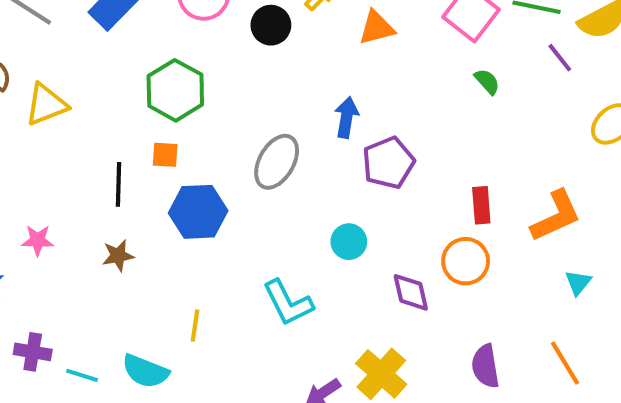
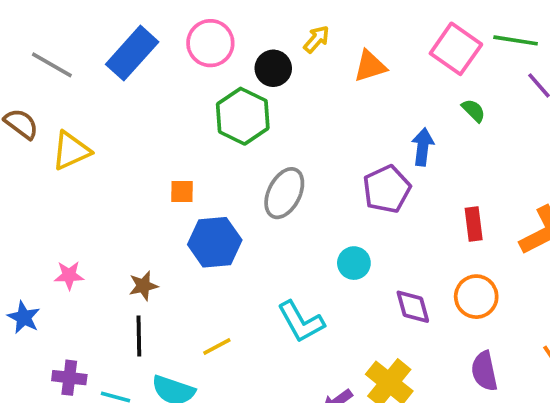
green hexagon: (175, 90) -> (243, 116), moved
blue arrow: (346, 117) -> (423, 147), moved
black line: (118, 184) -> (139, 336), moved
orange circle: (466, 261) -> (476, 297), moved
yellow line: (195, 326) -> (217, 346), turned 56

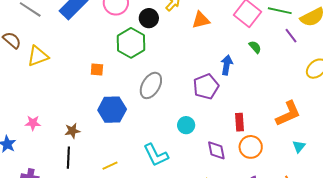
orange square: (182, 191) -> (97, 69), moved
red rectangle: (474, 224) -> (239, 122), moved

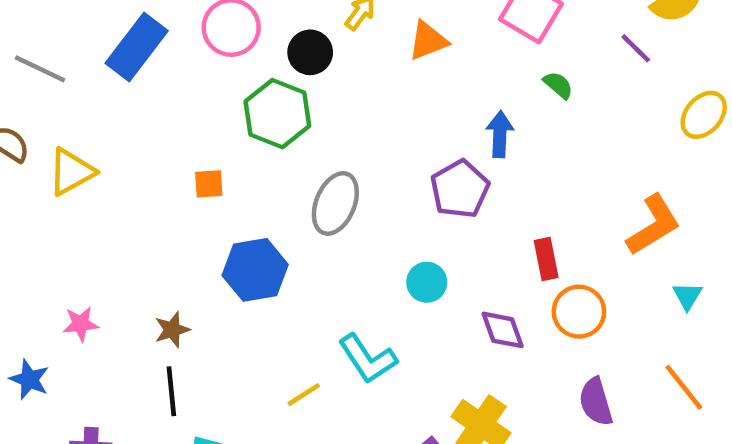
yellow line: (110, 166) -> (304, 395), moved

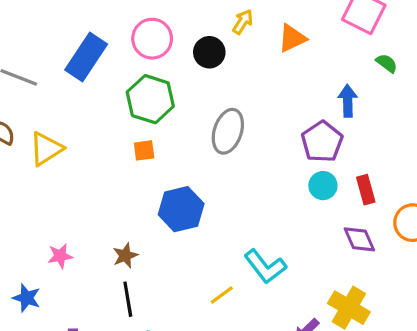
green hexagon: (277, 114) -> (150, 99), moved
gray ellipse: (335, 203) -> (228, 131), moved
red rectangle: (546, 259) -> (366, 190), moved
cyan circle: (427, 282) -> (323, 186), moved

